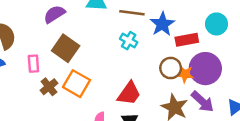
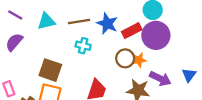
brown square: (66, 48) -> (50, 70), moved
purple circle: (205, 69) -> (156, 35), moved

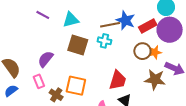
brown line: (79, 22) -> (110, 25), moved
purple semicircle: (14, 42) -> (46, 59), moved
brown square: (50, 70) -> (78, 45), moved

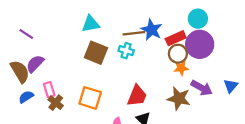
purple line: (43, 15) -> (26, 34), moved
brown circle: (142, 51) -> (178, 54), moved
purple semicircle: (46, 59) -> (35, 64), moved
blue semicircle: (11, 91) -> (26, 97), moved
brown cross: (56, 95) -> (56, 103), moved

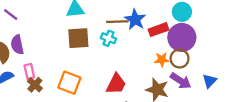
brown square: (96, 53) -> (78, 38), turned -30
brown circle: (178, 54) -> (180, 59), moved
purple semicircle: (35, 64) -> (17, 45), turned -60

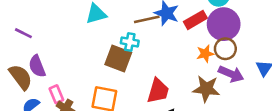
brown square: (78, 38) -> (118, 58), moved, turned 35
cyan cross: (108, 38) -> (130, 42), moved

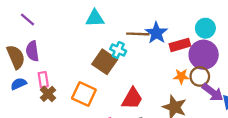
purple arrow: (231, 74) -> (213, 92), moved

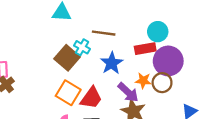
cyan circle: (205, 28) -> (158, 32), moved
blue star: (156, 33) -> (112, 63), moved
purple arrow: (213, 92) -> (128, 92), moved
orange square: (84, 94) -> (68, 93), moved

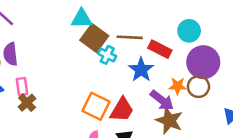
red rectangle: (145, 49) -> (160, 49), moved, turned 42
brown square: (67, 58) -> (94, 38), moved

